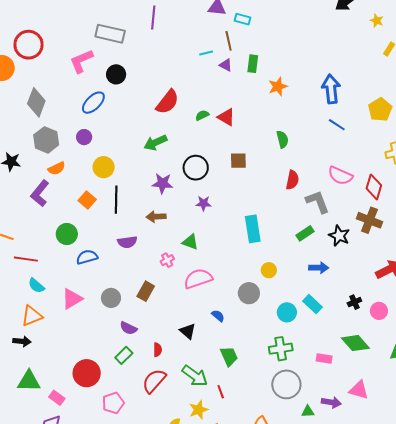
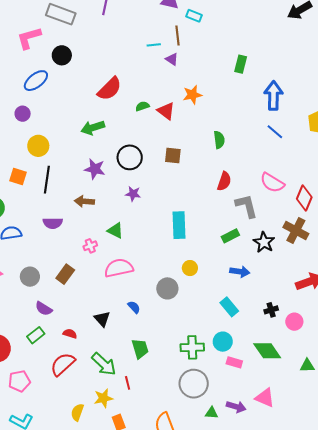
green rectangle: (253, 64) -> (241, 64), moved
orange star: (278, 87) -> (192, 95), moved
orange square: (87, 200) -> (18, 176), turned -30
cyan circle: (287, 312) -> (223, 342), moved
red semicircle: (158, 350) -> (70, 334), turned -80

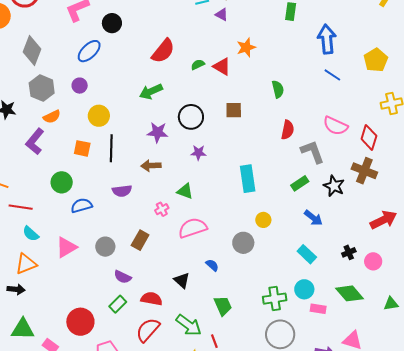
blue arrow: (240, 272) -> (313, 218), turned 36
red semicircle: (70, 334) -> (152, 299), size x1.5

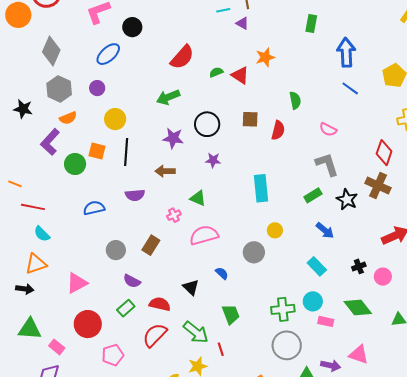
pink semicircle: (335, 126) -> (328, 129), moved, size x0.7
red semicircle: (288, 130) -> (278, 130), moved
green circle: (62, 182) -> (75, 164), moved
pink triangle: (66, 247) -> (77, 283), moved

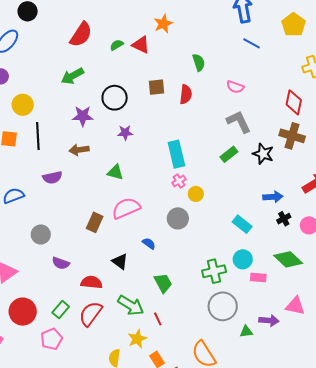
pink cross: (174, 215) -> (179, 181), moved
blue arrow: (325, 230) -> (273, 197), moved, turned -36
brown rectangle: (151, 245) -> (95, 222), moved
green rectangle: (126, 308) -> (61, 310), moved

